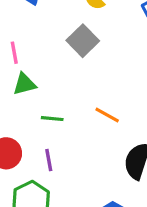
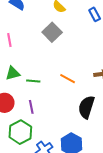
green triangle: (25, 84) -> (13, 73), moved

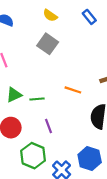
purple line: (31, 107) -> (48, 126), moved

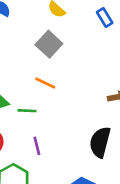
orange line: (73, 90) -> (45, 83), moved

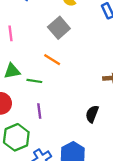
black semicircle: (100, 142) -> (92, 114), size x0.7

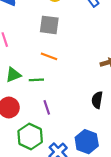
gray square: (59, 28) -> (49, 25), turned -30

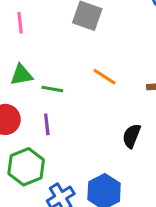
orange line: (49, 56) -> (105, 77), moved
purple line: (47, 107) -> (47, 124), moved

